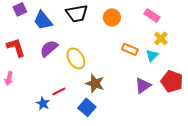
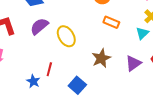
orange rectangle: (130, 49) -> (111, 22), moved
brown star: (95, 83) -> (101, 58), moved, turned 30
red line: (59, 91) -> (49, 69), turned -48

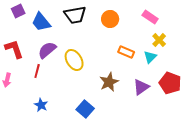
orange rectangle: (111, 22) -> (126, 52), moved
red line: (49, 69) -> (37, 71), moved

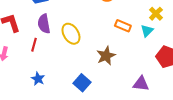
purple semicircle: (47, 50) -> (44, 24), turned -60
purple triangle: (141, 87) -> (141, 84), moved, turned 42

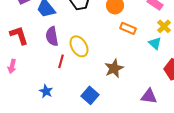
orange rectangle: (123, 26) -> (128, 28), moved
cyan triangle: (147, 31) -> (155, 43), turned -32
red line: (34, 45) -> (61, 61), moved

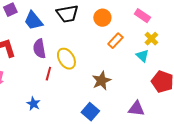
orange rectangle: (128, 28) -> (115, 41), turned -70
blue square: (90, 95) -> (90, 112), moved

